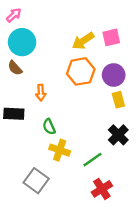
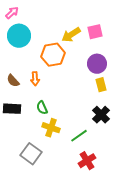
brown semicircle: (15, 68) -> (13, 81), moved
orange hexagon: (81, 71) -> (53, 55), moved
black rectangle: (14, 114) -> (12, 109), moved

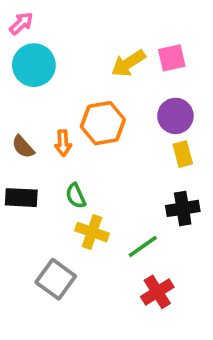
orange hexagon: (53, 55) -> (103, 123), moved
black cross: (101, 115) -> (183, 208), turned 36

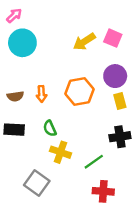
pink square: (172, 58) -> (113, 38), turned 36
orange hexagon: (103, 123) -> (80, 92), moved
brown semicircle: (23, 147) -> (15, 96), turned -56
red cross: (157, 292) -> (103, 191), turned 36

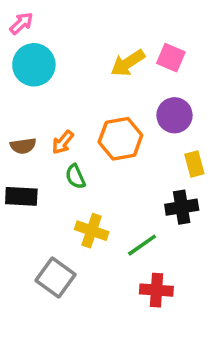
orange arrow: (41, 94) -> (63, 142), turned 42
yellow rectangle: (120, 101) -> (194, 164), moved
green semicircle: (50, 128) -> (75, 177), moved

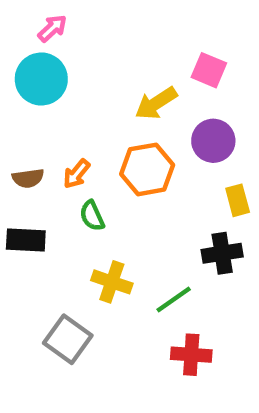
pink arrow: (21, 23) -> (52, 28), moved
yellow arrow: (128, 63) -> (156, 103), moved

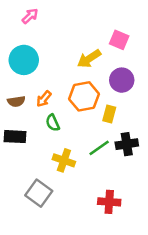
cyan circle: (41, 79) -> (24, 60), moved
yellow rectangle: (238, 200) -> (109, 114), moved, turned 30
green line: (174, 300) -> (99, 148), moved

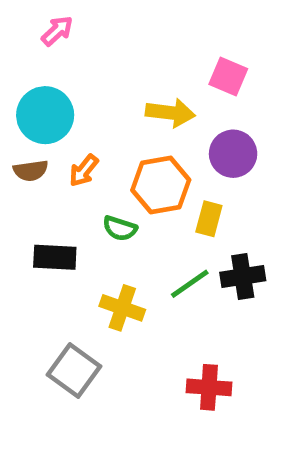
yellow arrow: (89, 59) -> (170, 113), turned -140
orange arrow: (44, 99) -> (84, 171), moved
brown semicircle: (16, 101) -> (31, 171), moved
green semicircle: (53, 123) -> (120, 228), moved, turned -48
black rectangle: (15, 137) -> (55, 257), moved

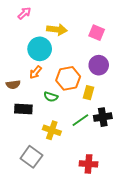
yellow arrow: (170, 113) -> (57, 30), moved
cyan circle: (45, 115) -> (40, 49), moved
brown semicircle: (31, 171) -> (13, 84), moved

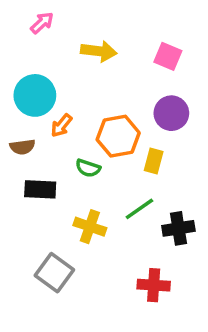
cyan circle: (40, 49) -> (35, 95), moved
black cross: (103, 117) -> (178, 228), moved

